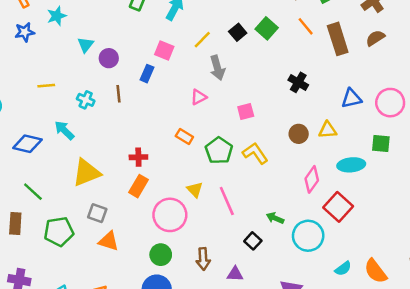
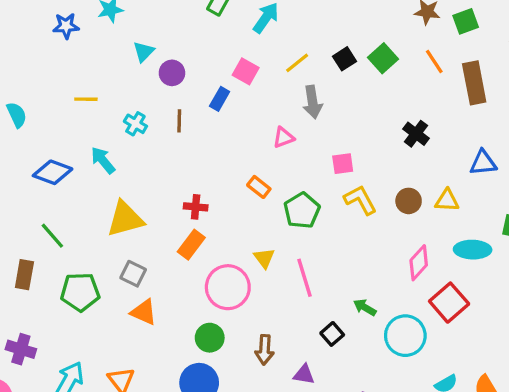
yellow L-shape: (255, 153) -> (360, 200), moved

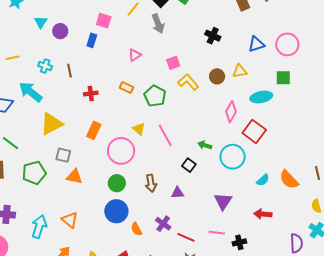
gray arrow: (313, 102) -> (158, 24), moved
brown line: (179, 121) -> (69, 71), moved
cyan arrow: (103, 160) -> (31, 92), size x1.4
red cross: (196, 207) -> (91, 94), moved

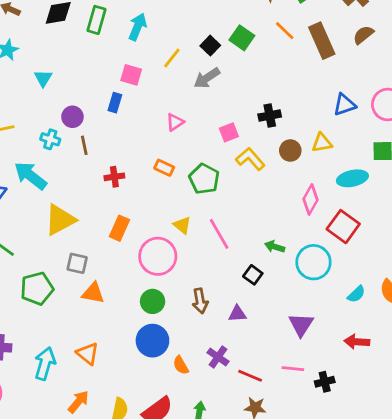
gray arrow: (158, 24) -> (207, 78), turned 78
purple circle: (60, 31) -> (72, 117), moved
black cross: (213, 36) -> (270, 116), moved, turned -35

